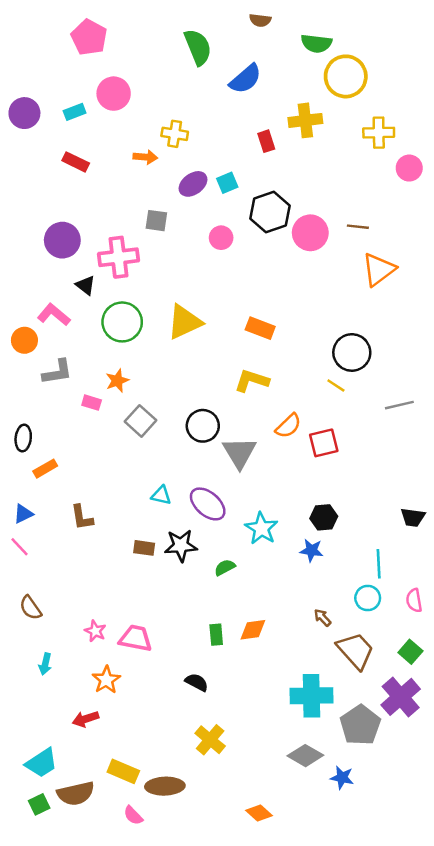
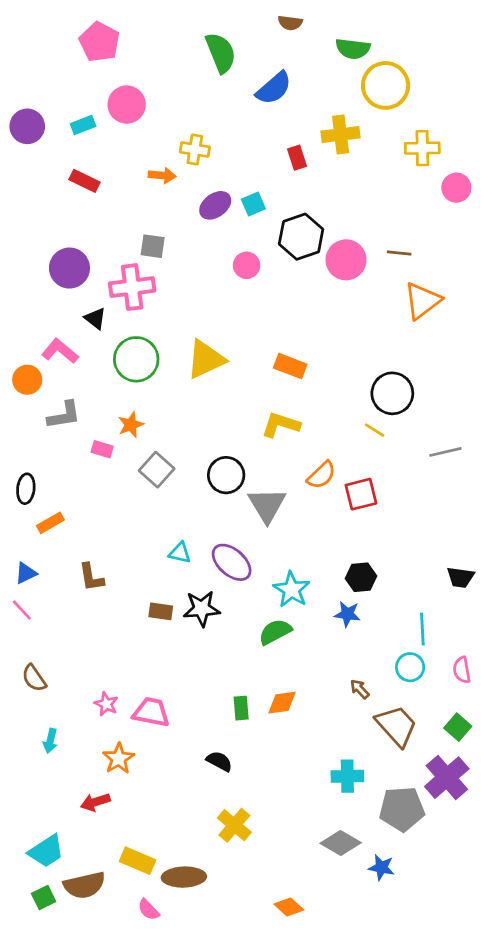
gray square: (156, 221) -> (153, 246), moved
green semicircle: (225, 567) -> (275, 632), moved, size x1.4
cyan cross: (311, 696) -> (347, 776), size x0.7
gray pentagon: (360, 725) -> (402, 809), turned 30

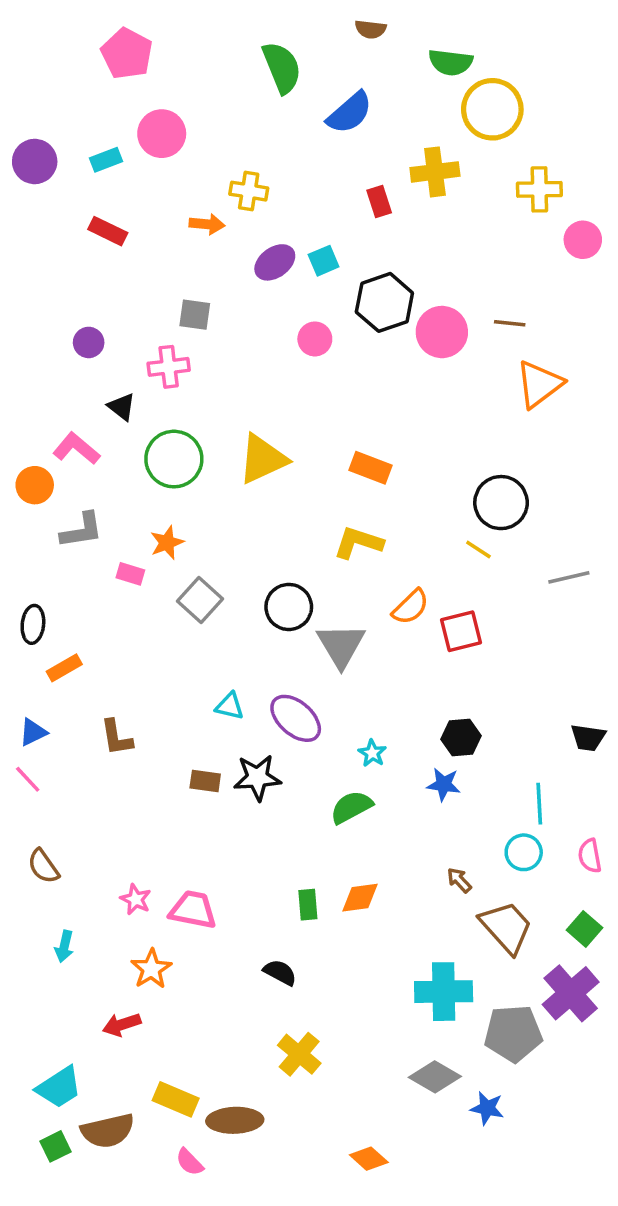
purple circle: (69, 268) -> (89, 342), size x0.6
pink cross: (132, 287) -> (169, 367), size x0.7
cyan star: (292, 590) -> (372, 753), size x0.6
cyan cross: (347, 776) -> (444, 992), size x1.4

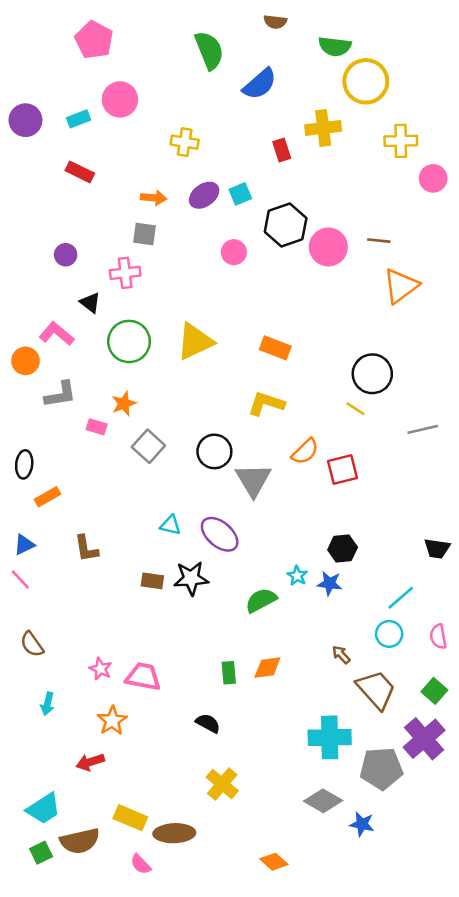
orange arrow: (207, 224) -> (154, 198), moved
cyan star: (372, 753) -> (297, 576), moved
cyan line: (539, 804) -> (401, 598), turned 52

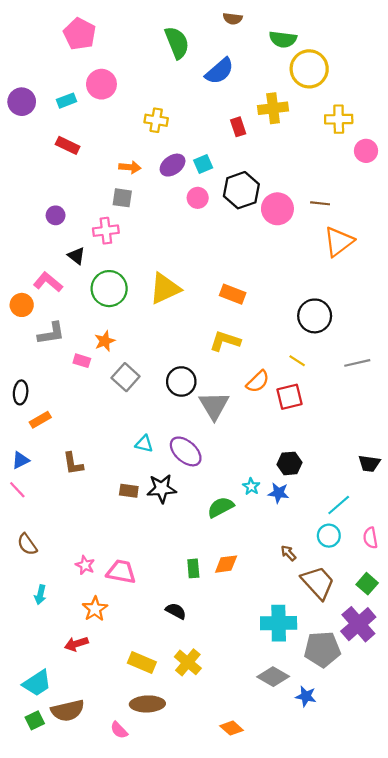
pink circle: (234, 252) -> (198, 198), moved
yellow line: (355, 409) -> (297, 361), moved
yellow rectangle: (130, 818) -> (142, 662), moved

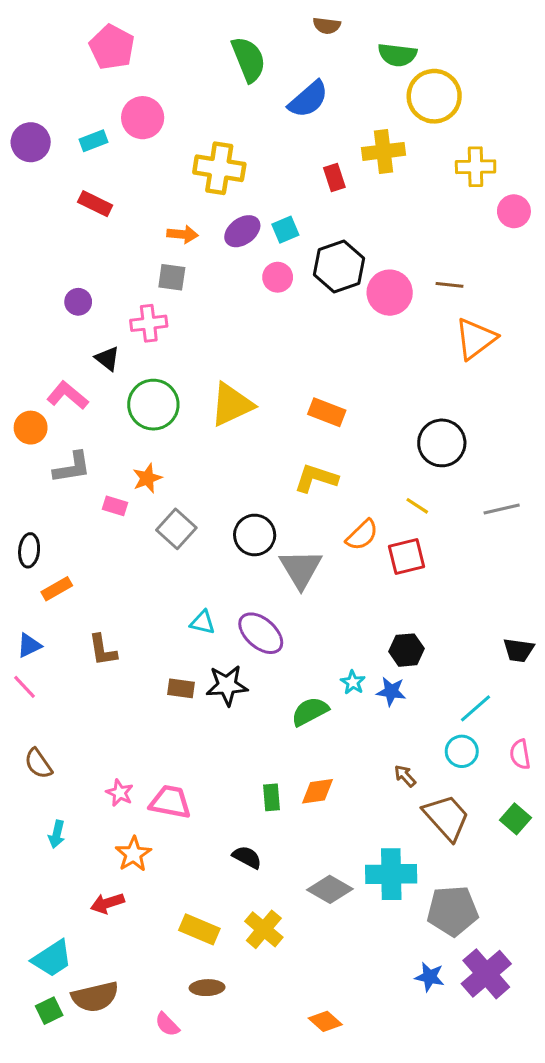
yellow cross: (156, 120) -> (219, 168), size x1.5
purple cross: (358, 624) -> (486, 974), moved
gray diamond: (273, 677) -> (330, 889), moved
brown ellipse: (147, 704) -> (207, 988), size x0.7

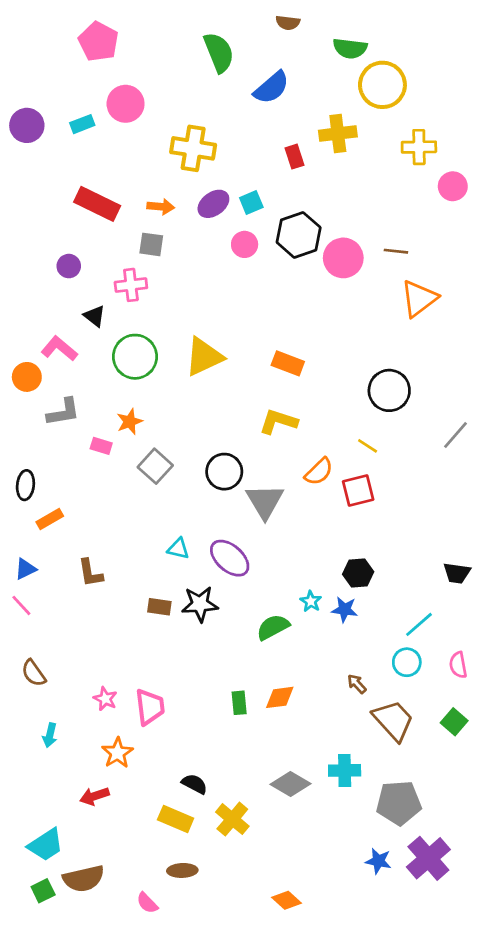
red rectangle: (95, 204) -> (97, 204), moved, size x1.5
gray line: (502, 509) -> (455, 435), moved, turned -36
pink trapezoid: (170, 802) -> (150, 707), turned 72
black semicircle: (247, 857) -> (194, 784), moved
cyan cross: (391, 874) -> (345, 770), size x0.7

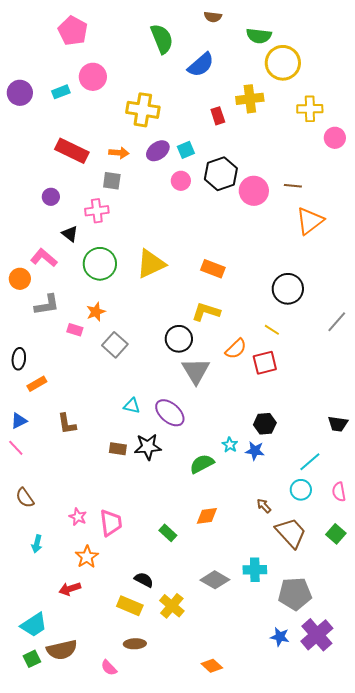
black circle: (224, 472) -> (179, 339), moved
green rectangle: (239, 703) -> (168, 533), moved, turned -42

